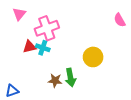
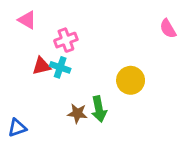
pink triangle: (19, 14) -> (27, 20), turned -40
pink cross: (47, 28) -> (66, 40), size x0.7

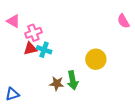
pink triangle: (27, 20) -> (13, 21), moved
pink cross: (66, 40) -> (33, 33), moved

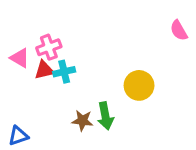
pink triangle: (13, 21) -> (20, 58), moved
cyan cross: (44, 50) -> (64, 72), turned -32

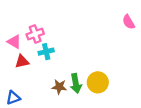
red triangle: (44, 70) -> (22, 61), moved
yellow circle: (139, 85) -> (98, 82), moved

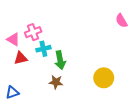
yellow circle: (98, 82) -> (104, 78), moved
green arrow: (76, 83) -> (60, 60), moved

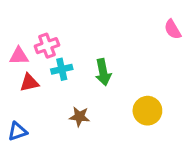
pink triangle: (13, 39) -> (19, 56), turned -32
green arrow: (60, 60) -> (103, 72), moved

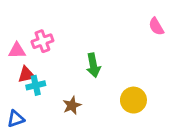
cyan cross: (62, 69) -> (36, 85), moved
brown star: (79, 117) -> (72, 105), turned -30

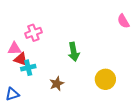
pink triangle: (17, 51) -> (14, 49), moved
red triangle: (26, 75) -> (21, 59), turned 32

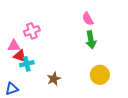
pink semicircle: (123, 21) -> (88, 19), moved
green arrow: (74, 52) -> (91, 40), moved

